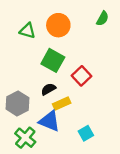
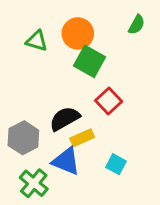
green square: (53, 60) -> (90, 61), moved
black semicircle: (48, 89) -> (65, 119), size x1.5
cyan square: (86, 133) -> (116, 164), moved, turned -32

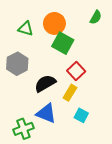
gray hexagon: (23, 138) -> (17, 64), moved
yellow rectangle: (82, 138) -> (70, 93), moved, turned -35
green cross: (34, 183) -> (23, 129), turned 30

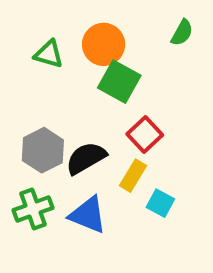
gray hexagon: (17, 64) -> (43, 150), moved
cyan square: (81, 115) -> (160, 203), moved
green cross: (23, 129) -> (33, 209), moved

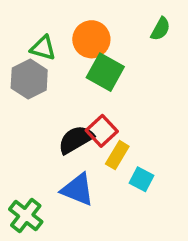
red square: (145, 135) -> (102, 131), moved
gray hexagon: (43, 150) -> (29, 79), moved
green cross: (33, 209) -> (26, 216), moved, turned -32

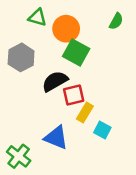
green triangle: (43, 48) -> (37, 17), moved
red square: (102, 131) -> (74, 95), turned 30
black semicircle: (76, 140) -> (55, 81), moved

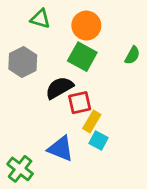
green semicircle: (116, 21) -> (132, 55), moved
orange circle: (66, 29) -> (86, 26), moved
cyan square: (102, 130) -> (99, 140), moved

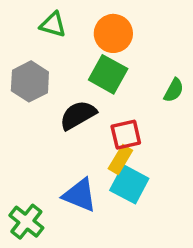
green semicircle: (132, 55) -> (174, 90), moved
red square: (80, 103) -> (126, 135), moved
cyan square: (99, 140) -> (129, 184), size x1.5

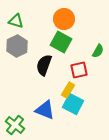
green triangle: (53, 25) -> (16, 21), moved
black semicircle: (78, 115) -> (44, 65), turned -40
red square: (126, 135) -> (79, 70), moved

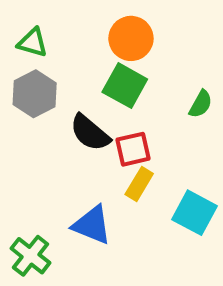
black semicircle: (44, 65) -> (90, 133), turned -70
red square: (79, 70) -> (133, 149), moved
cyan square: (73, 104) -> (195, 213), moved

